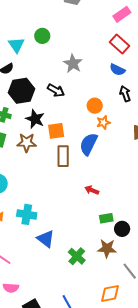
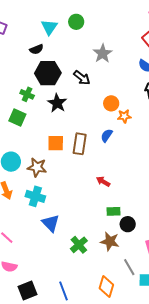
orange circle: (95, 106) -> (111, 103), moved
orange square: (56, 131) -> (56, 143), moved
brown star: (27, 143) -> (37, 167), moved
blue semicircle: (89, 144) -> (107, 135), size x0.6
orange diamond: (110, 294) -> (106, 286), turned -70

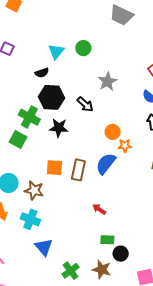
green cross: (27, 94) -> (29, 117), size x1.5
black star: (57, 103) -> (59, 128), turned -30
blue semicircle: (107, 135) -> (106, 164), size x1.6

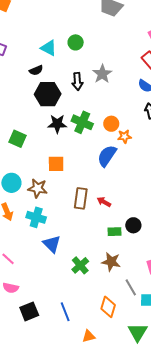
cyan triangle: (56, 52) -> (49, 48), turned -36
black arrow: (85, 104) -> (77, 81), moved, turned 48
green cross: (29, 117) -> (82, 122), moved
brown rectangle: (78, 170) -> (81, 198), moved
black circle: (121, 254) -> (133, 225), moved

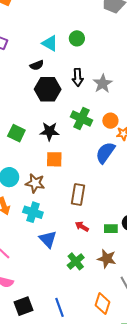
gray star: (102, 74) -> (103, 84), moved
black star: (57, 124) -> (49, 131), moved
red arrow: (104, 202) -> (82, 226), moved

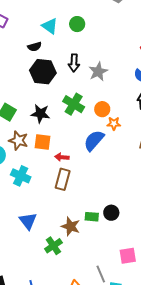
brown star: (35, 183) -> (18, 140), moved
cyan cross: (33, 212) -> (21, 176), moved
red arrow: (82, 226) -> (62, 157), moved, turned -32
brown star: (107, 259) -> (71, 226), moved

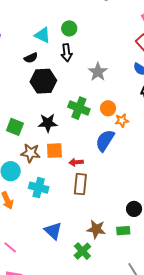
black arrow: (74, 63) -> (67, 53), moved
green rectangle: (92, 217) -> (123, 231), moved

